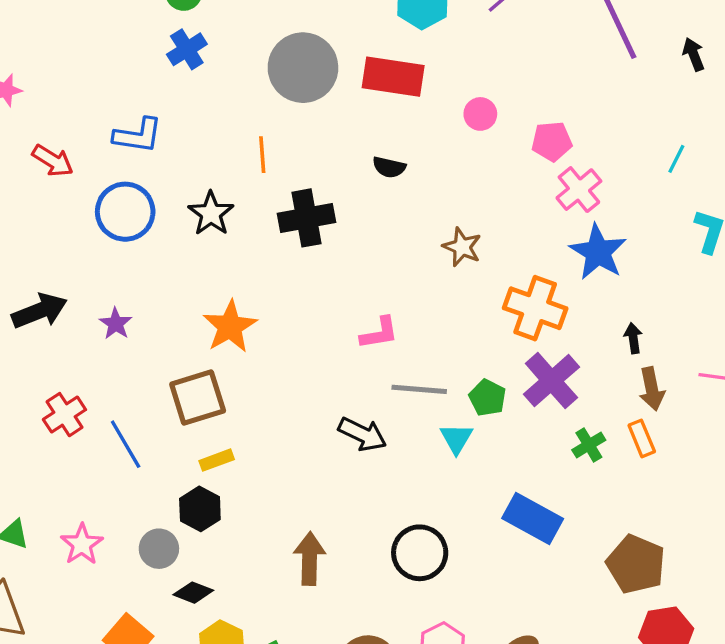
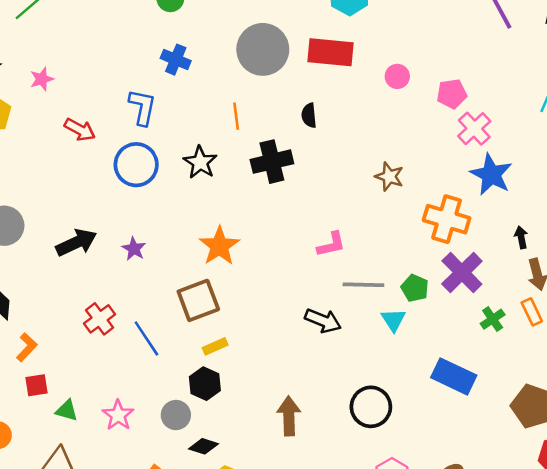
blue cross: (187, 49) -> (176, 60), moved, turned -32
blue L-shape: (138, 135) -> (142, 107), turned -84
black semicircle: (389, 167) -> (309, 115), moved, turned 75

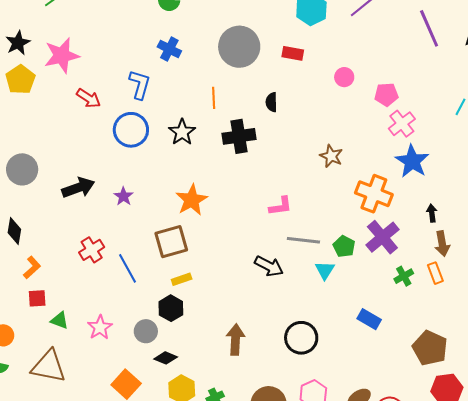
red rectangle: (330, 52) -> (293, 53), size x0.6
pink star: (42, 79) -> (62, 56), size x1.8
blue rectangle: (454, 376) -> (369, 319), size x0.7

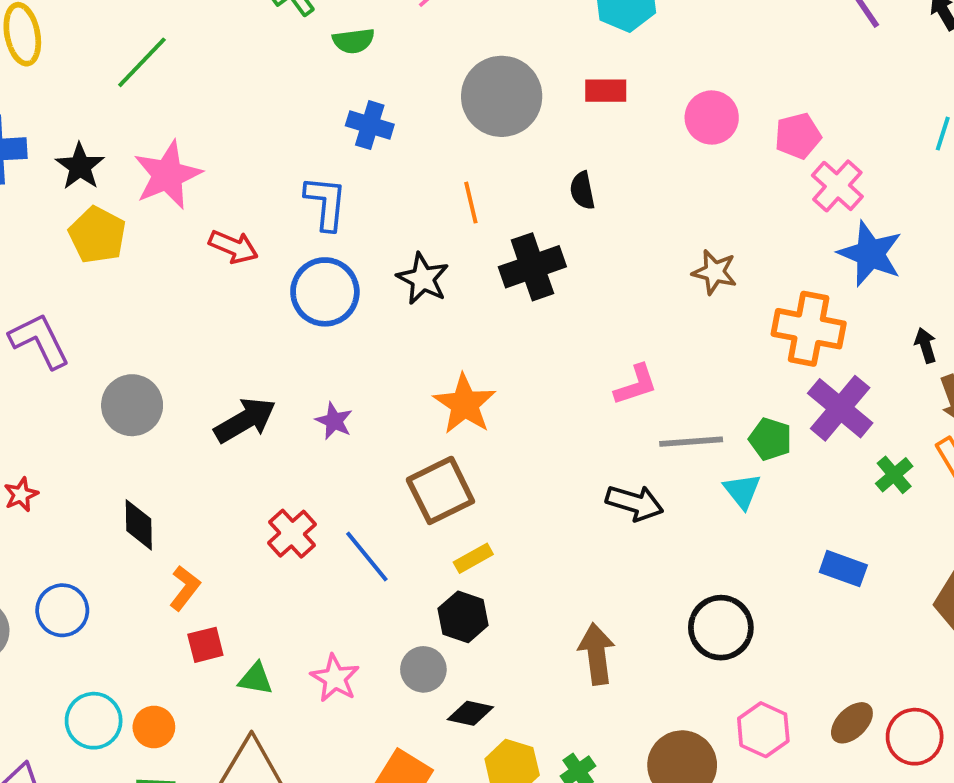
pink circle: (344, 77) -> (712, 117), size x1.4

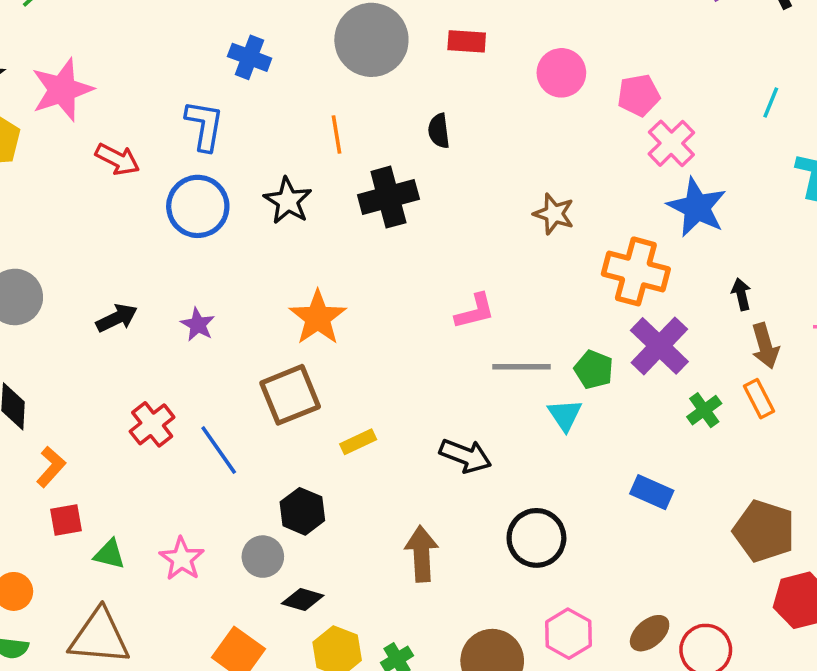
black arrow: (245, 420) -> (117, 318), size x0.7
black arrow: (635, 503) -> (465, 456), moved
yellow rectangle: (473, 558) -> (358, 442), moved

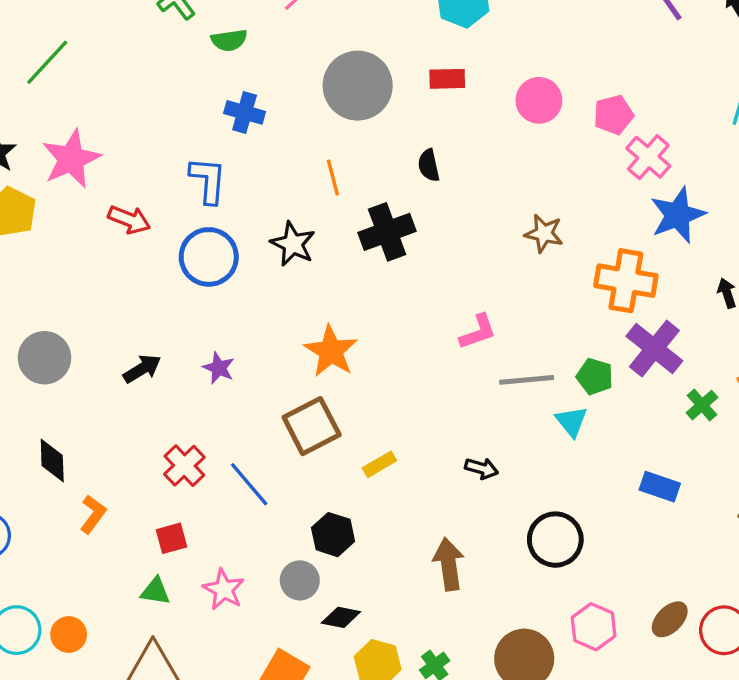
blue star: (697, 207) -> (678, 215), turned 30
black arrow: (465, 456) -> (482, 468), size x0.7
red square: (66, 520) -> (171, 538), moved

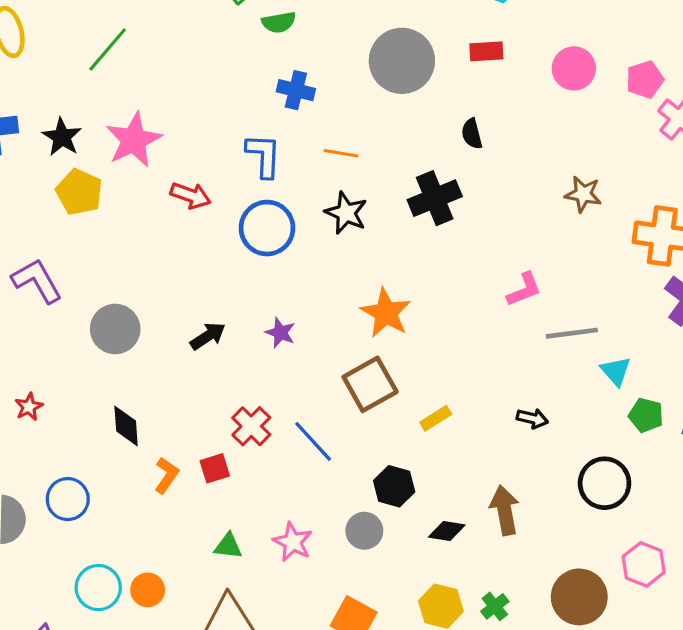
orange line: (333, 178) -> (341, 153), moved, turned -64
green pentagon: (595, 376) -> (646, 415), moved
red square: (171, 538) -> (215, 468), moved
black diamond: (341, 617) -> (447, 531), moved

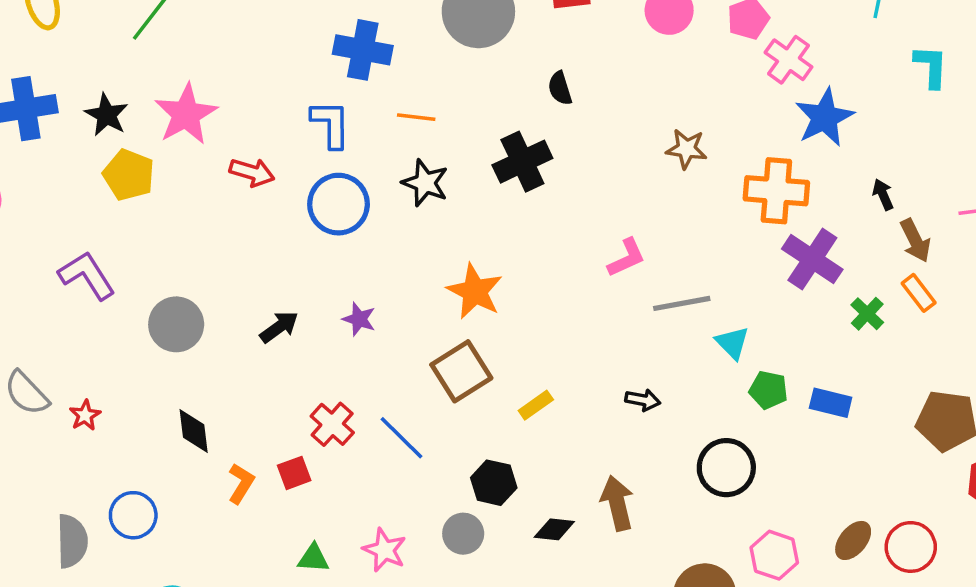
blue cross: (296, 90) -> (363, 50), size x1.4

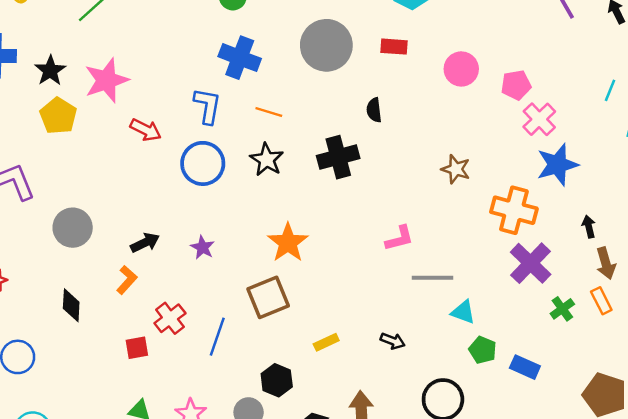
cyan triangle: (732, 343) -> (463, 312), turned -36
yellow rectangle: (536, 405) -> (326, 342), moved
blue line: (402, 438) -> (217, 337), turned 54
orange L-shape: (241, 483) -> (127, 280), moved

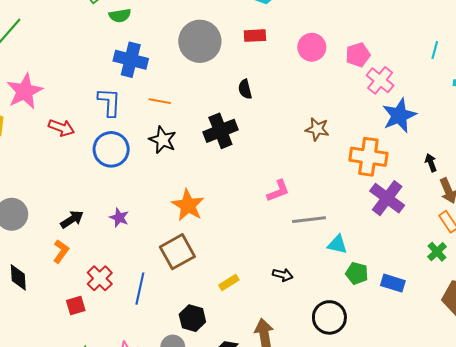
green cross: (562, 309) -> (437, 252), moved

